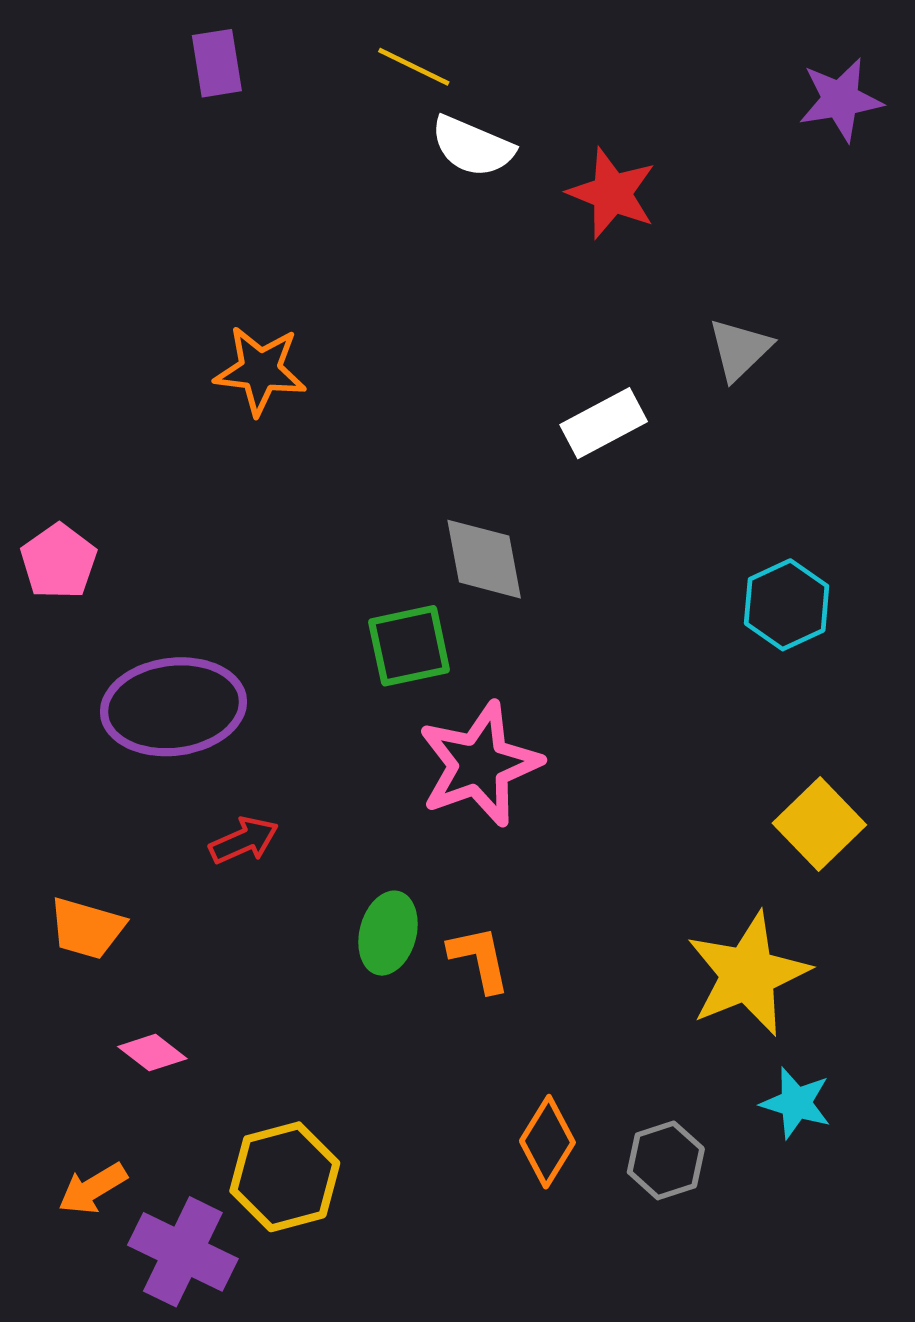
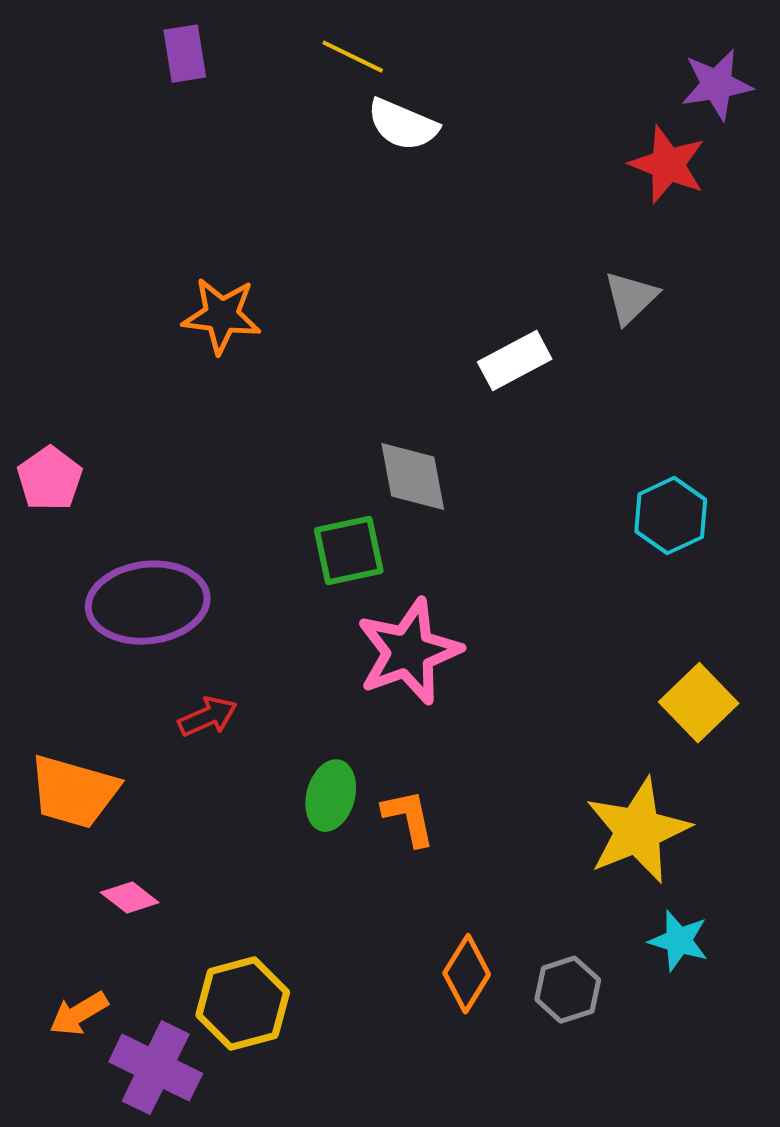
red star: (612, 193) -> (668, 165), moved
orange trapezoid: (87, 928) -> (74, 792), size x1.4

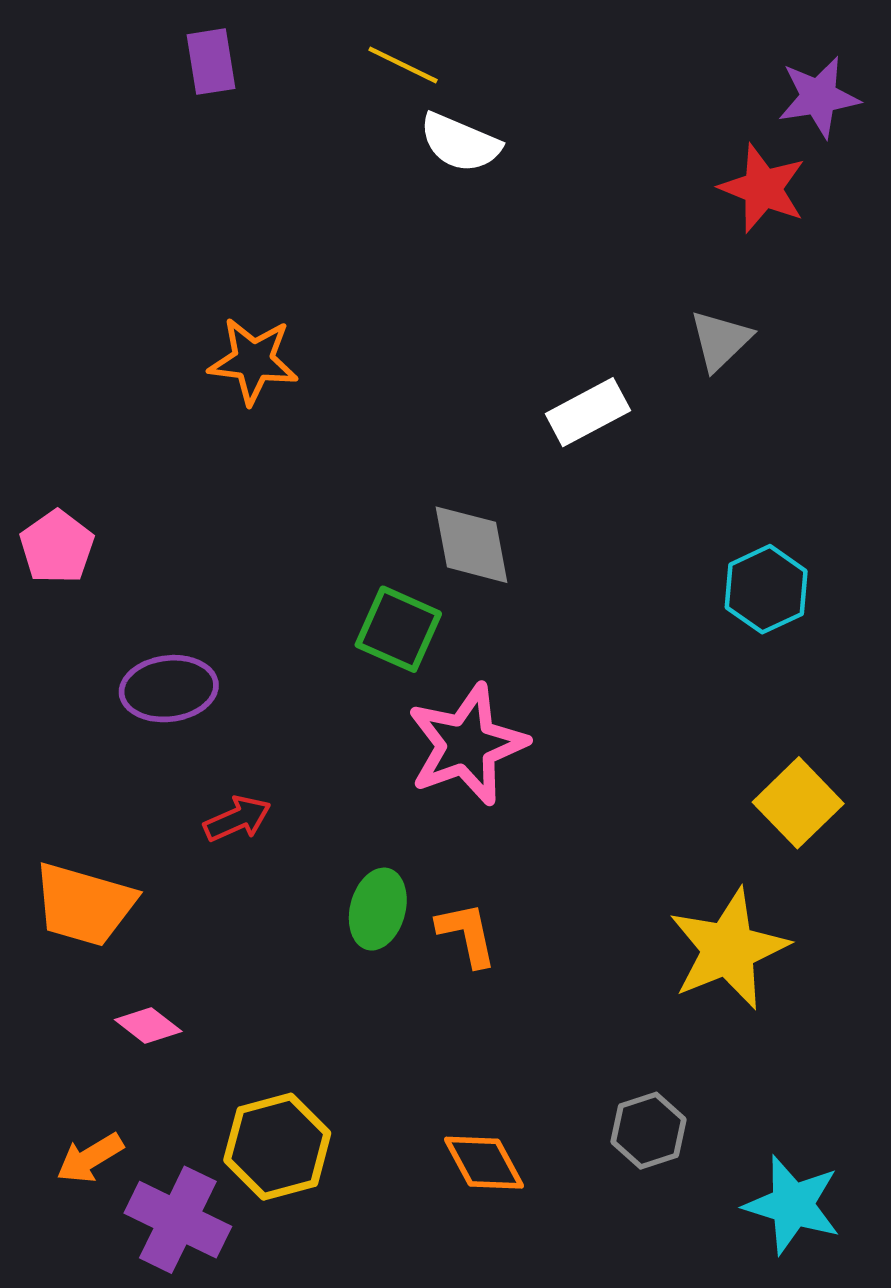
green square: (349, 551) -> (398, 629), turned 36
purple ellipse: (148, 603) -> (169, 689), size x0.7
cyan star: (679, 941) -> (792, 1205), moved, size x1.4
orange diamond: (467, 974) -> (484, 1163), moved, turned -60

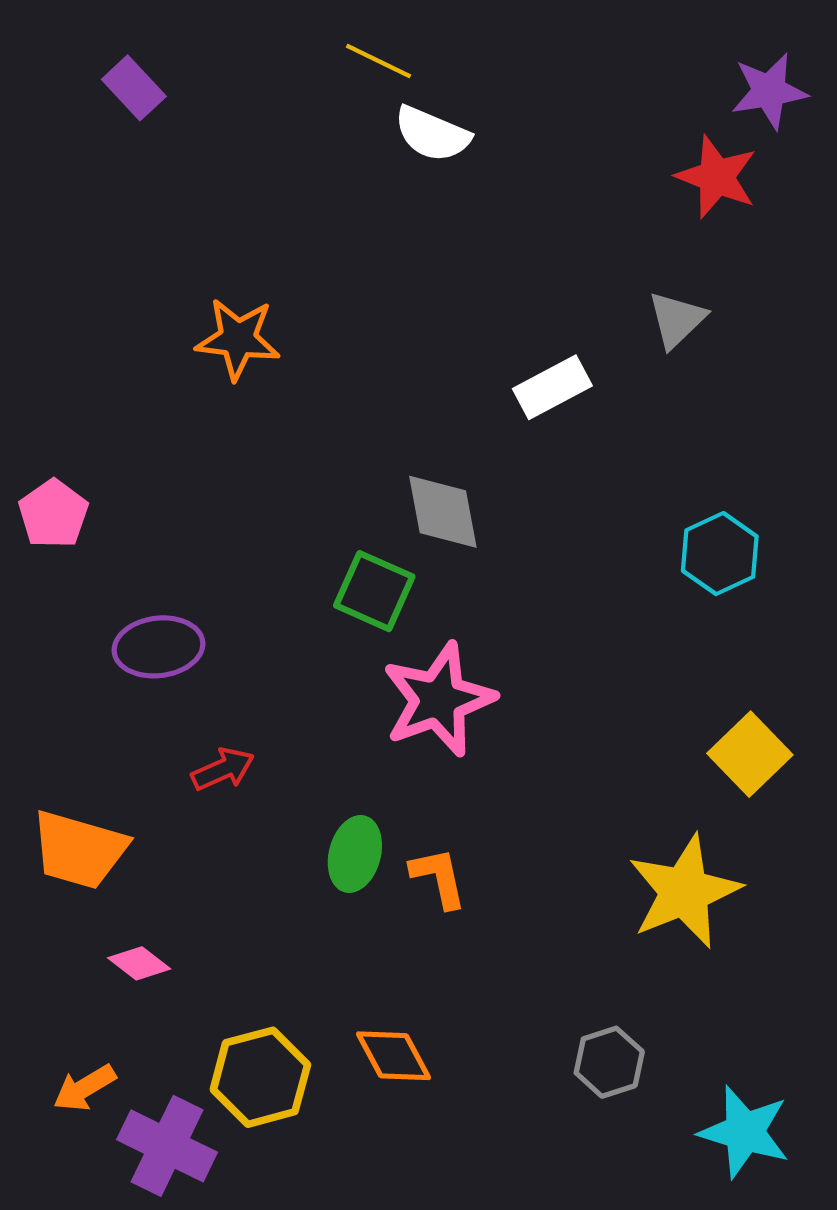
purple rectangle: (211, 62) -> (134, 88), moved, turned -34
orange diamond: (484, 1163) -> (394, 1056), moved

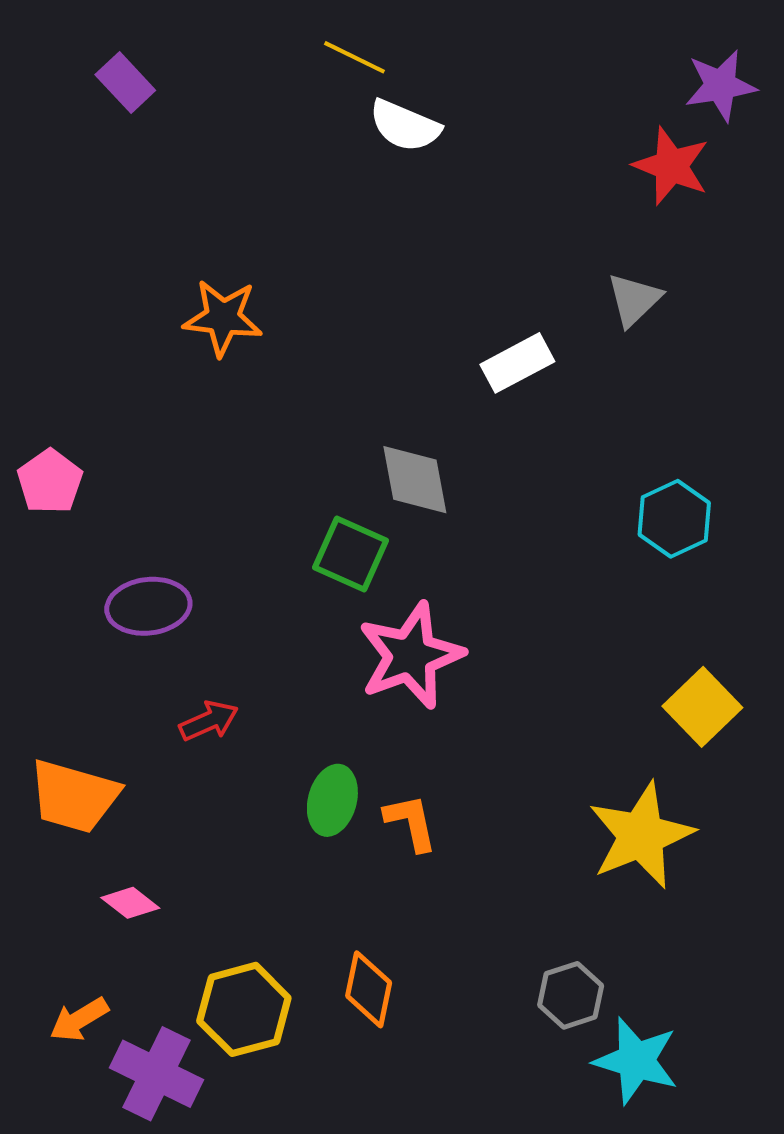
orange diamond: (394, 1056) -> (369, 989), turned 40
cyan star: (744, 1132) -> (636, 1061), moved

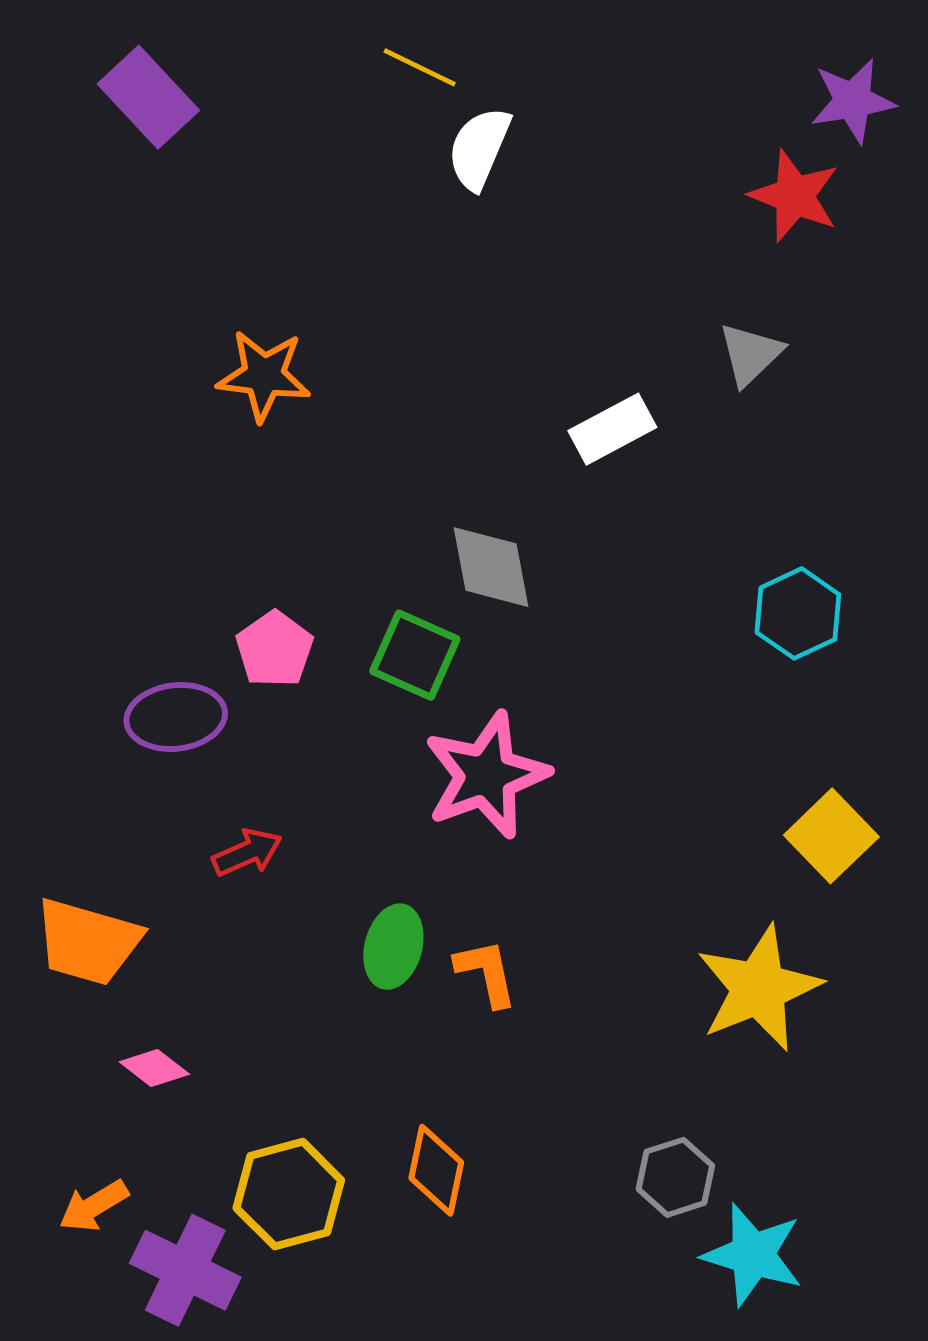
purple rectangle: (125, 82) -> (148, 97), size x1.4
white semicircle: (405, 126) -> (479, 148), turned 90
pink pentagon: (50, 482) -> (274, 649), moved

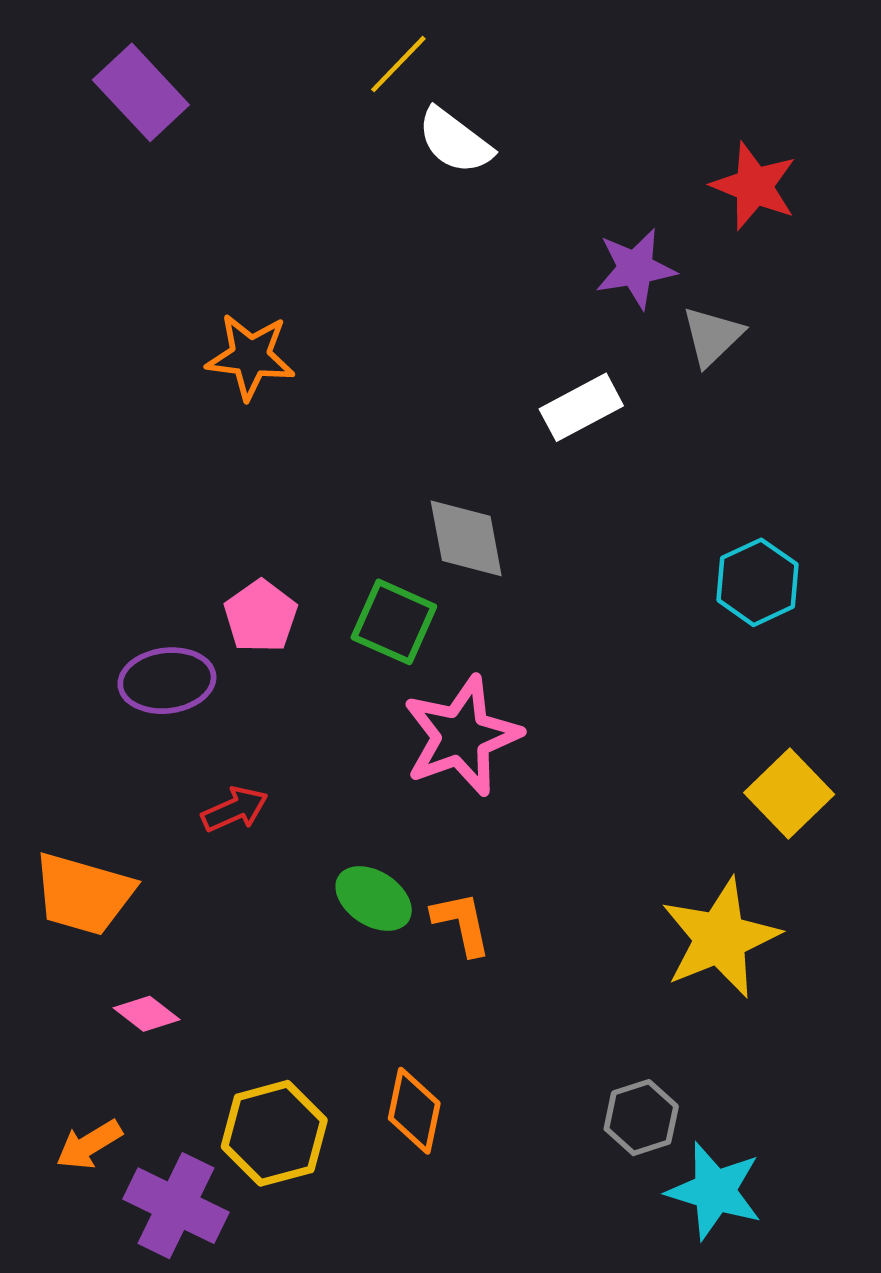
yellow line: (420, 67) -> (398, 64), turned -72
purple star: (853, 101) -> (636, 268), moved
white semicircle: (479, 148) -> (455, 141), turned -76
green ellipse: (393, 947) -> (374, 899), turned -72

